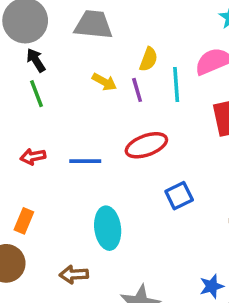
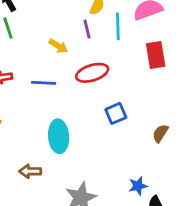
yellow arrow: (104, 82) -> (58, 46), moved

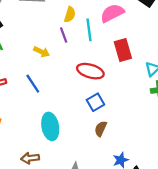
red ellipse: (92, 73) -> (90, 71), moved, turned 40
blue line: (44, 83) -> (33, 84), turned 60
brown semicircle: (160, 133) -> (101, 129), moved

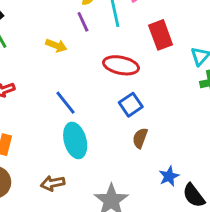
blue line: (33, 84) -> (66, 103), moved

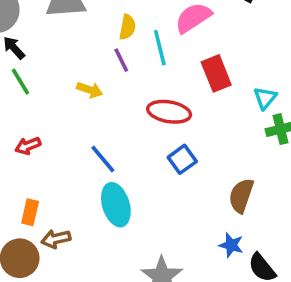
brown semicircle: (140, 138) -> (241, 196), moved, size x1.4
blue star: (169, 176) -> (231, 245), turned -30
brown arrow: (53, 183) -> (56, 239), moved

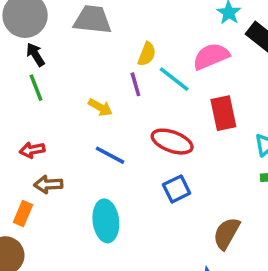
cyan line: (160, 48) -> (174, 79), turned -48
blue line: (103, 159) -> (110, 155), moved, turned -32
brown arrow: (56, 239) -> (48, 184), moved

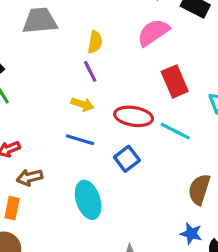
cyan line: (174, 79) -> (175, 131), moved
yellow arrow: (100, 107) -> (83, 104), moved
blue square: (177, 189) -> (127, 159), moved

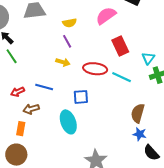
yellow semicircle: (95, 42) -> (69, 23), turned 72
blue line: (80, 140) -> (44, 87), moved
blue square: (127, 159) -> (81, 97), moved, turned 35
blue star: (191, 234) -> (140, 134), moved

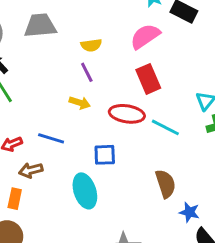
red rectangle: (120, 46) -> (148, 79), moved
brown semicircle: (138, 113) -> (166, 184), moved, turned 144

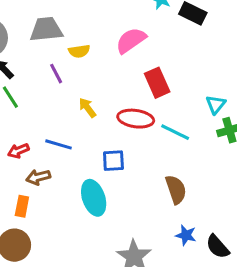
pink semicircle: (145, 36) -> (131, 40), moved
yellow semicircle: (91, 45) -> (79, 51), moved
purple line: (87, 72) -> (56, 74), moved
yellow arrow: (80, 103) -> (87, 108), turned -144
blue star: (189, 212) -> (186, 235), moved

